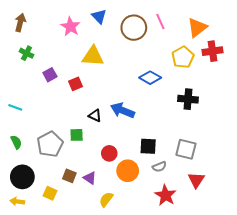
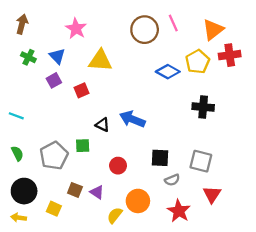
blue triangle: (99, 16) -> (57, 56), moved
blue diamond: (150, 78) -> (168, 72), moved
orange circle: (128, 171) -> (138, 201), moved

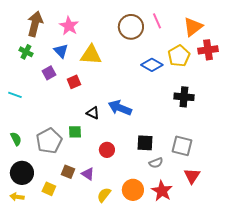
brown arrow: (22, 24) -> (35, 24), moved, size x1.4
blue triangle: (57, 56) -> (61, 51), moved
cyan line: (16, 116) -> (15, 95), moved
orange circle: (138, 201) -> (133, 190), moved

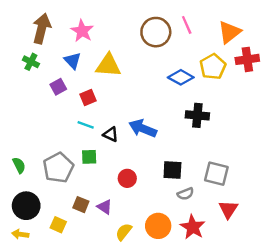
cyan line: (15, 95) -> (86, 125), moved
black cross: (184, 97) -> (197, 115), moved

